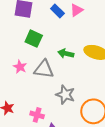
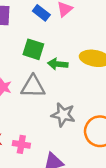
green square: (34, 39) -> (33, 49), moved
pink cross: (37, 115) -> (21, 144), moved

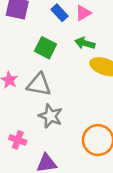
green arrow: (58, 64) -> (85, 43), moved
gray star: (63, 115) -> (51, 116), moved

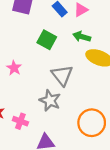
gray triangle: (39, 85) -> (62, 75), moved, turned 40

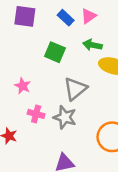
gray triangle: (62, 75) -> (75, 89), turned 35
pink cross: (20, 121) -> (36, 114), moved

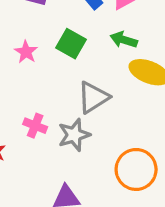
pink star: (23, 86) -> (26, 52), moved
gray star: (65, 117) -> (74, 135), turned 30

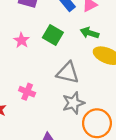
gray triangle: (93, 97) -> (68, 73), turned 45
gray star: (74, 135) -> (73, 103), moved

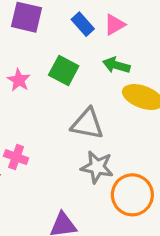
pink cross: (27, 92) -> (16, 157), moved
gray star: (73, 103) -> (97, 167), turned 30

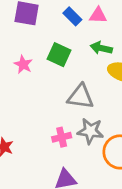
pink triangle: (115, 25) -> (98, 15), turned 36
pink cross: (16, 157) -> (62, 137), moved, turned -30

